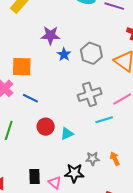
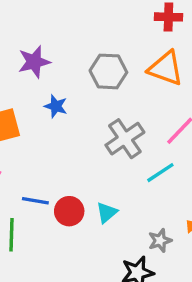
blue star: (64, 54) -> (56, 106), moved
blue line: (30, 98) -> (35, 201), moved

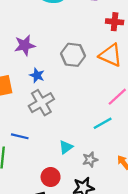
gray cross: (125, 139) -> (41, 103), moved
red circle: (69, 211) -> (51, 177), moved
gray star: (160, 241) -> (90, 160), moved

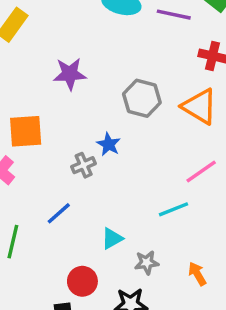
blue star: (37, 75) -> (109, 144), moved
gray cross: (41, 103) -> (84, 165), size x0.6
blue line: (20, 136) -> (59, 213), moved, turned -63

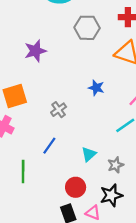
gray hexagon: (142, 98) -> (87, 28), moved
blue star: (109, 144) -> (96, 88), moved

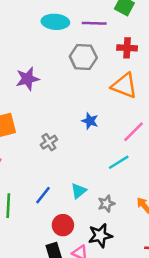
blue line: (49, 146) -> (43, 195), moved

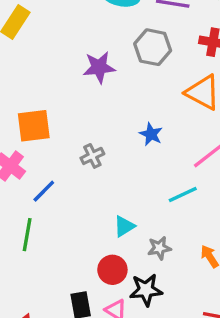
purple star: (27, 79) -> (99, 67), moved
blue line: (43, 195) -> (44, 191), moved
red circle: (63, 225) -> (112, 270), moved

